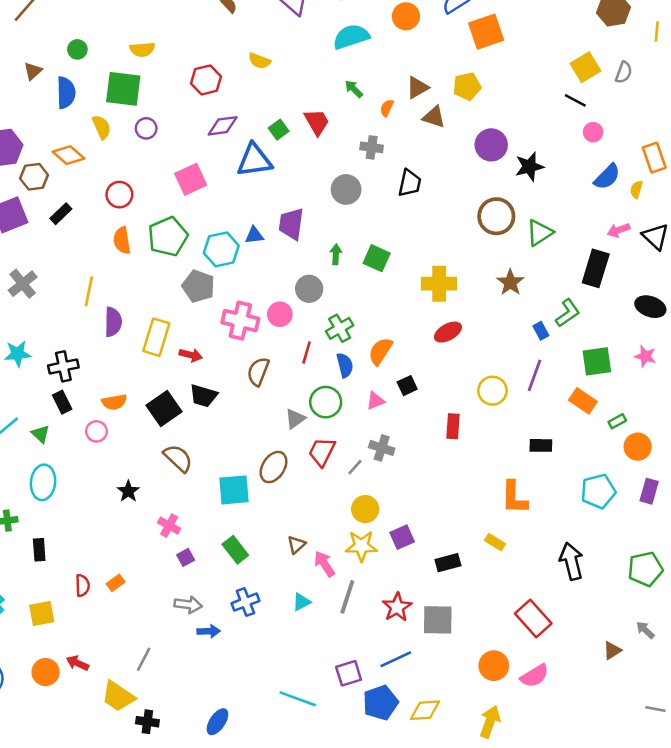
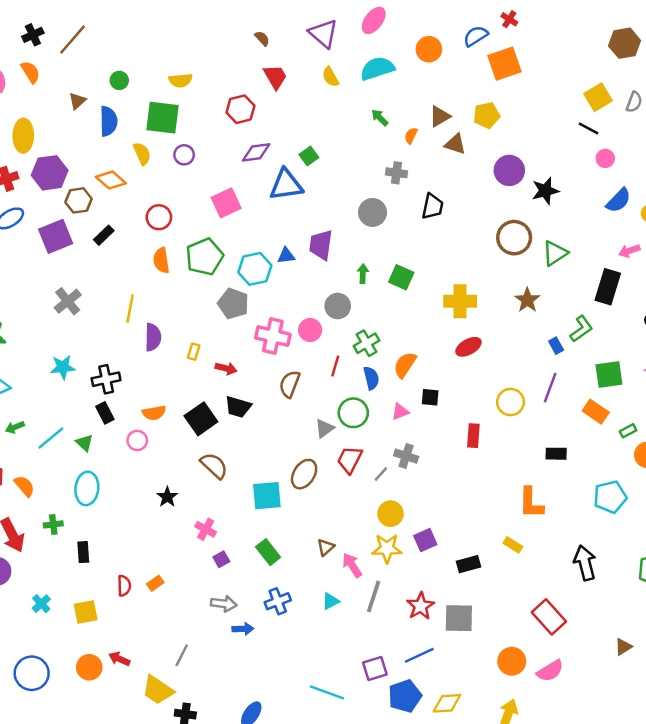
yellow semicircle: (259, 61) -> (330, 77), moved, turned 40
red trapezoid: (317, 122) -> (275, 77), moved
yellow rectangle: (156, 337) -> (194, 352), size x0.5
black square: (407, 386) -> (430, 397), turned 30

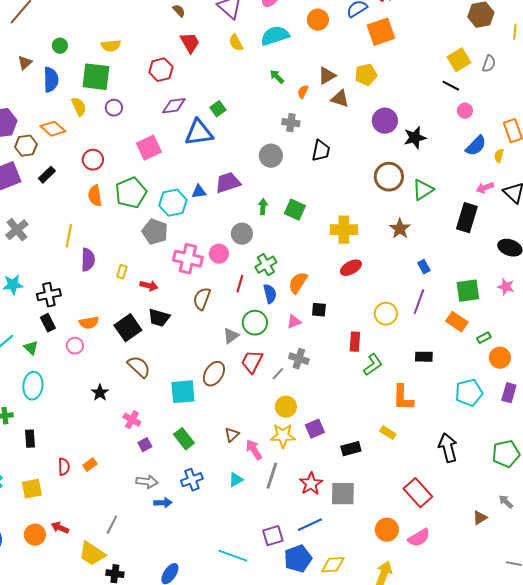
purple trapezoid: (321, 245) -> (228, 183), turned 64
green L-shape: (581, 329) -> (373, 365), moved

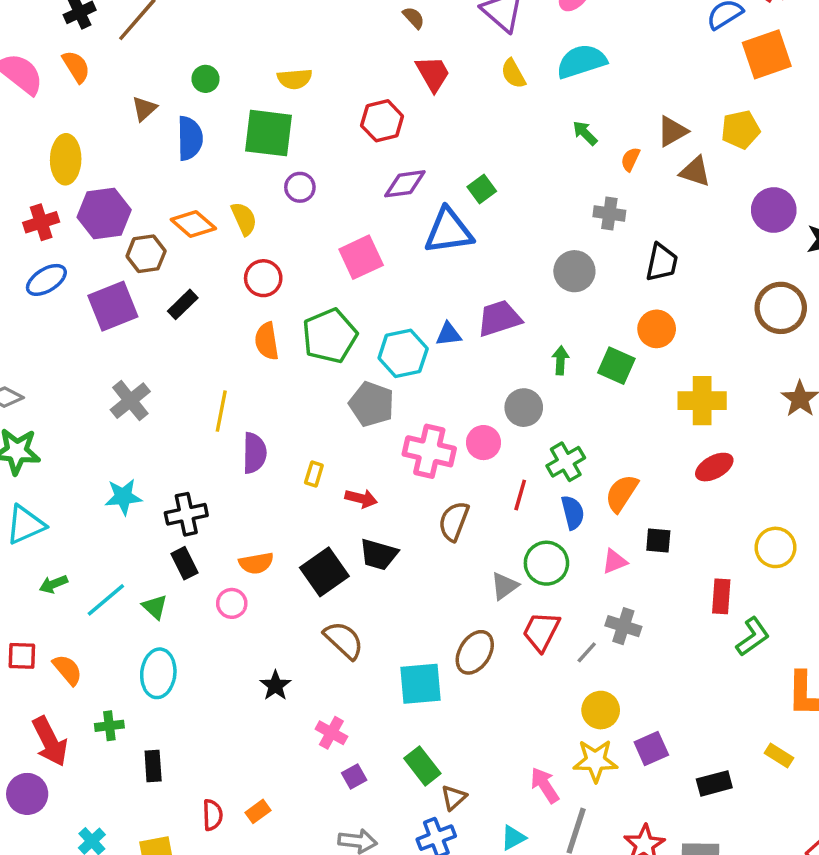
orange circle: (318, 20) -> (657, 329), moved
yellow semicircle: (79, 107) -> (244, 219), moved
brown triangle: (232, 435) -> (454, 797), moved

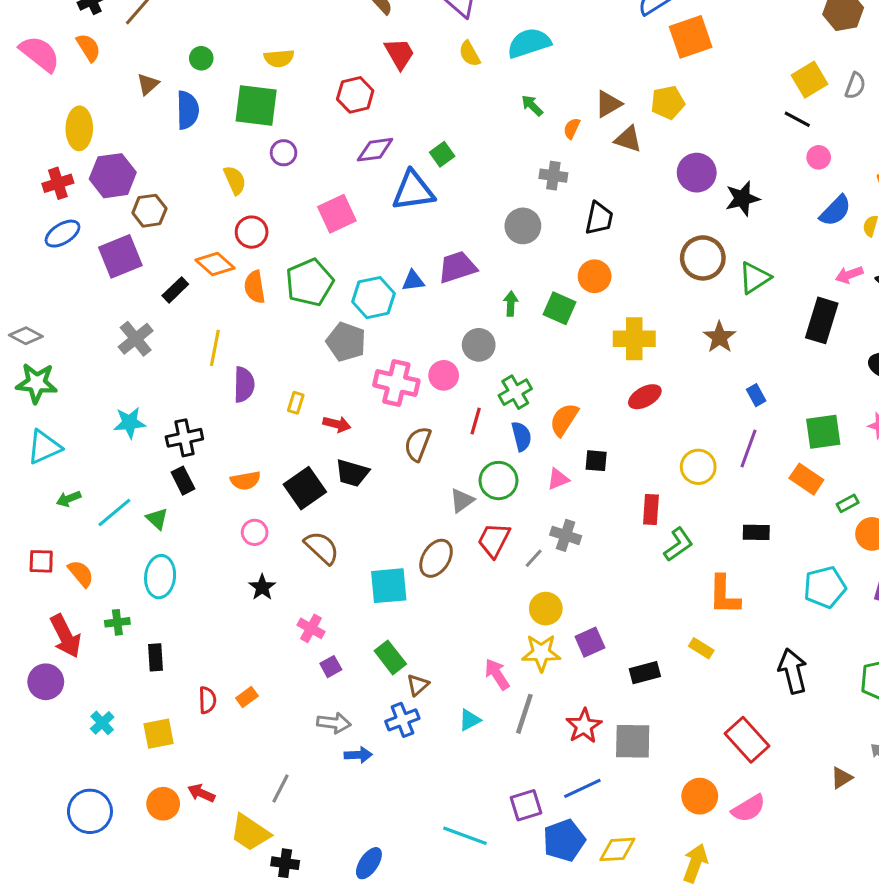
orange diamond: (193, 224) -> (215, 264), moved
black rectangle: (183, 304) -> (175, 290), moved
pink circle: (232, 603) -> (255, 532), moved

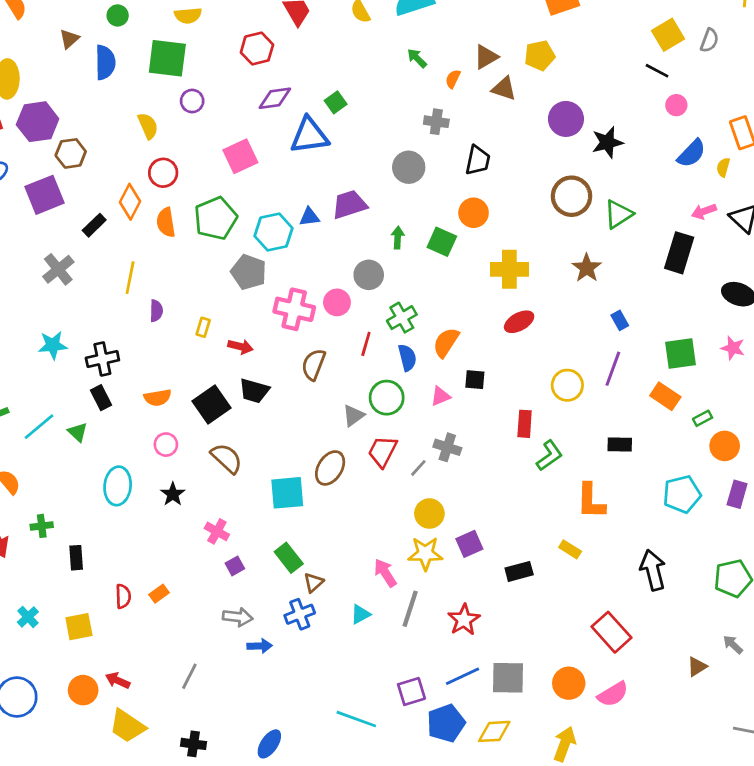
orange diamond: (215, 264) -> (130, 202), turned 76
purple semicircle: (244, 384) -> (156, 311), size x0.7
cyan ellipse: (160, 577) -> (118, 486), moved
gray square: (633, 741) -> (508, 678), moved
yellow trapezoid: (250, 833) -> (127, 726), moved

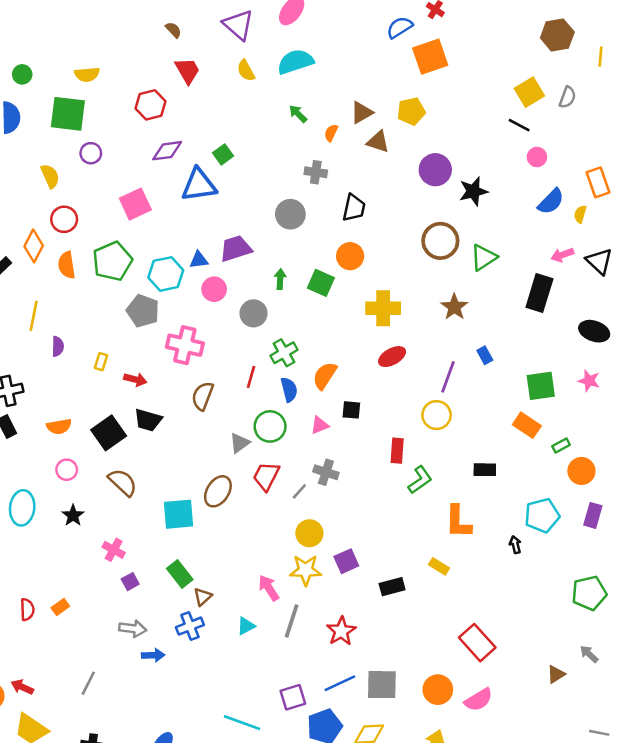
pink circle: (337, 302) -> (214, 289), moved
purple line: (613, 369) -> (448, 377), moved
black arrow: (653, 570) -> (515, 545), moved, size x0.5

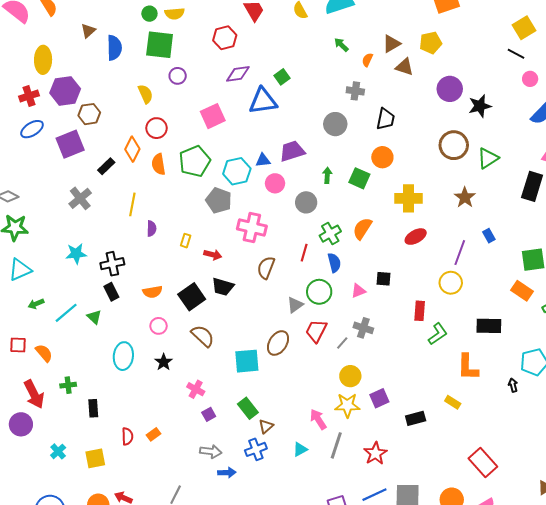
green circle: (22, 74) -> (149, 14), moved
orange semicircle: (325, 376) -> (362, 229), moved
black rectangle: (485, 470) -> (489, 326), size x1.4

